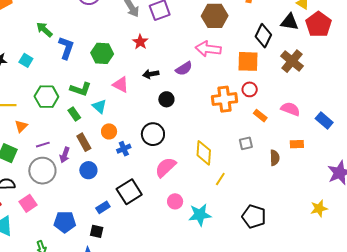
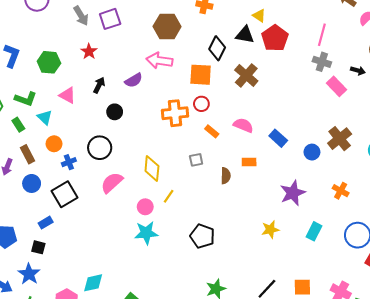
black arrow: (151, 74) -> (99, 85), turned 126
black square: (129, 192) -> (64, 194), moved
pink circle: (175, 201) -> (145, 207), moved

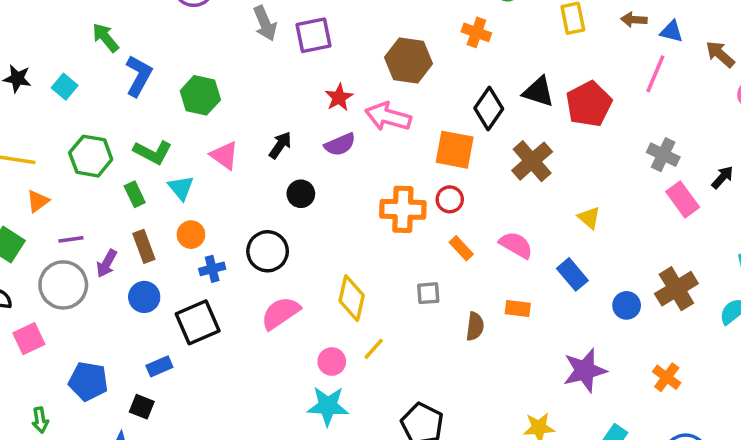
yellow triangle: (259, 16) -> (589, 218), moved
pink line: (322, 35) -> (655, 74), moved
red star: (89, 51) -> (339, 97), moved
black arrow: (358, 71) -> (722, 177), turned -72

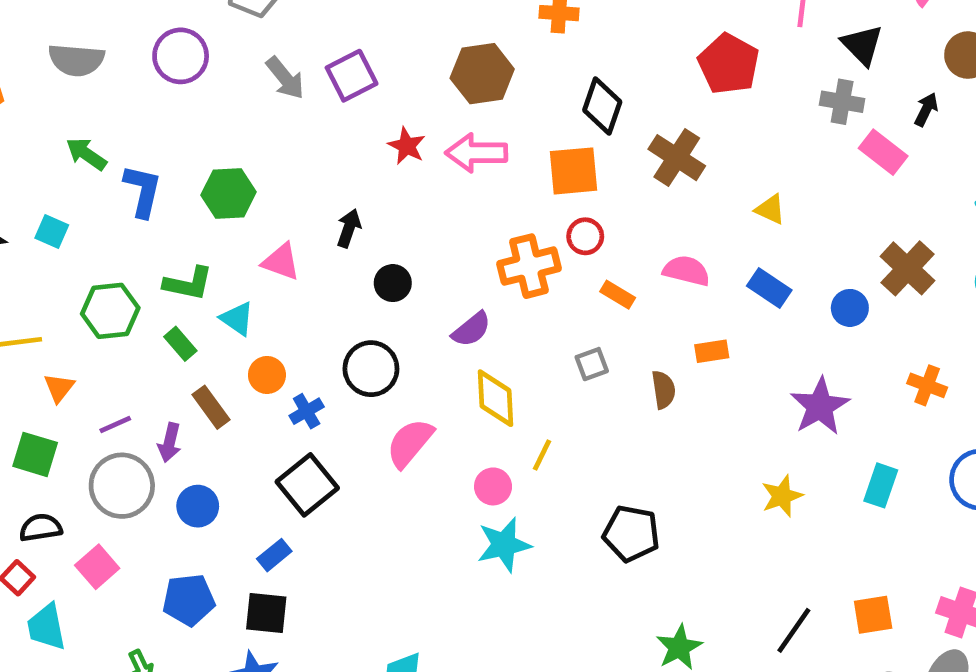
black triangle: (539, 92) -> (862, 45), moved, turned 44
purple semicircle: (340, 144) -> (471, 329), moved
blue circle: (144, 297) -> (198, 506), moved
black square: (142, 407) -> (266, 613), size x1.4

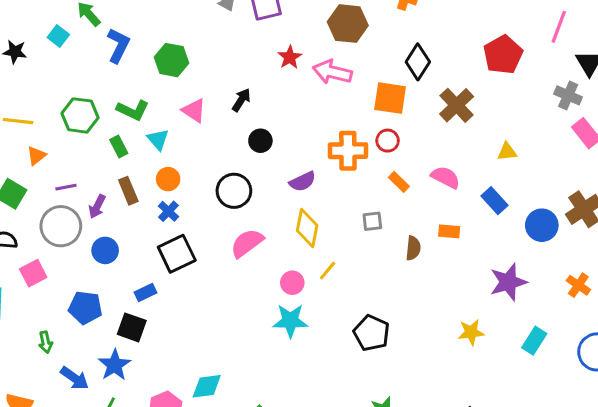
yellow triangle: (770, 209) -> (507, 152), turned -45
cyan square: (52, 231) -> (58, 36), moved
blue circle: (850, 308) -> (542, 225), size x1.4
blue cross: (307, 411) -> (168, 211), moved, turned -30

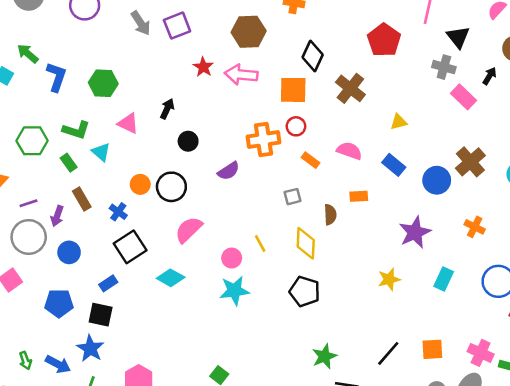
orange circle: (168, 179) -> (140, 184), moved
yellow diamond: (307, 228) -> (306, 243), moved
yellow line: (328, 271) -> (260, 244), turned -60
green arrow: (46, 342) -> (25, 361), moved
cyan diamond: (207, 386) -> (171, 278), moved, turned 44

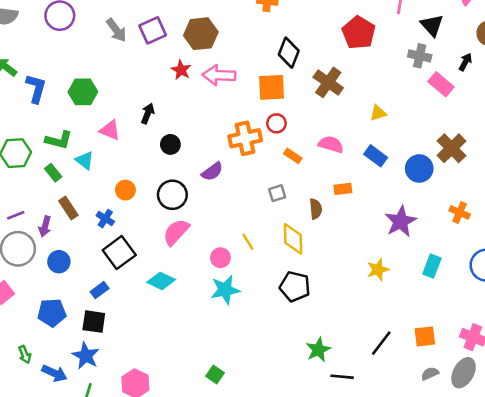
brown hexagon: (249, 32) -> (201, 34), moved
black circle: (171, 187) -> (172, 195), moved
green arrow: (25, 361) -> (25, 354), moved

